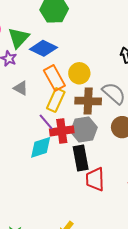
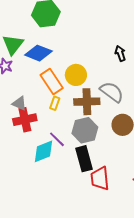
gray triangle: (21, 88) -> (19, 103), moved
yellow rectangle: (56, 100) -> (55, 103), size x0.6
purple line: (46, 122) -> (57, 139), moved
red cross: (62, 131) -> (25, 120), moved

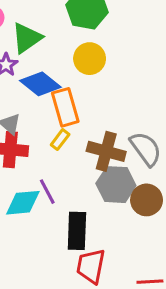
blue diamond: (38, 53) -> (40, 84), moved
yellow circle: (76, 75) -> (90, 59), moved
gray hexagon: (85, 130) -> (116, 185), moved

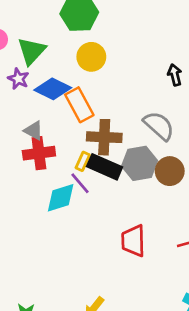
yellow rectangle: (60, 140) -> (83, 161), moved
brown cross: (106, 151) -> (104, 137), moved
black rectangle: (77, 231) -> (105, 167), moved, turned -56

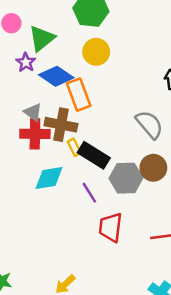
brown cross: (104, 137) -> (61, 125), moved
yellow rectangle: (83, 161) -> (74, 147), turned -60
gray hexagon: (140, 163) -> (126, 178), moved
purple line: (80, 183) -> (89, 193), moved

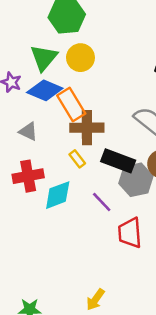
green triangle: (42, 38) -> (44, 58), moved
brown cross: (61, 125) -> (87, 128), moved
red cross: (35, 134) -> (28, 176), moved
black rectangle: (94, 155) -> (118, 161), moved

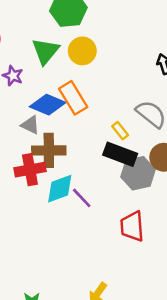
blue diamond: (45, 90) -> (48, 105), moved
brown cross: (87, 128) -> (49, 150), moved
yellow rectangle: (77, 159) -> (120, 131), moved
purple line: (102, 202) -> (82, 198), moved

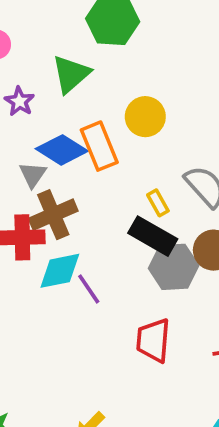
yellow circle: (82, 51) -> (145, 117), moved
gray triangle: (30, 125) -> (33, 175), turned 30
brown cross: (49, 150) -> (53, 215), turned -32

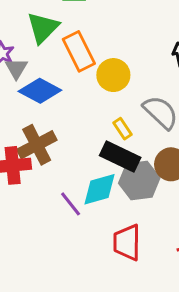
yellow circle: (145, 117) -> (113, 75), moved
orange rectangle: (99, 146) -> (79, 51), moved
gray triangle: (33, 175) -> (16, 68), moved
cyan diamond: (60, 271) -> (99, 189), moved

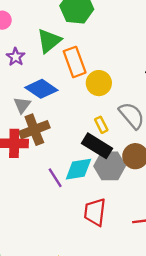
gray triangle: (16, 68) -> (22, 105), moved

